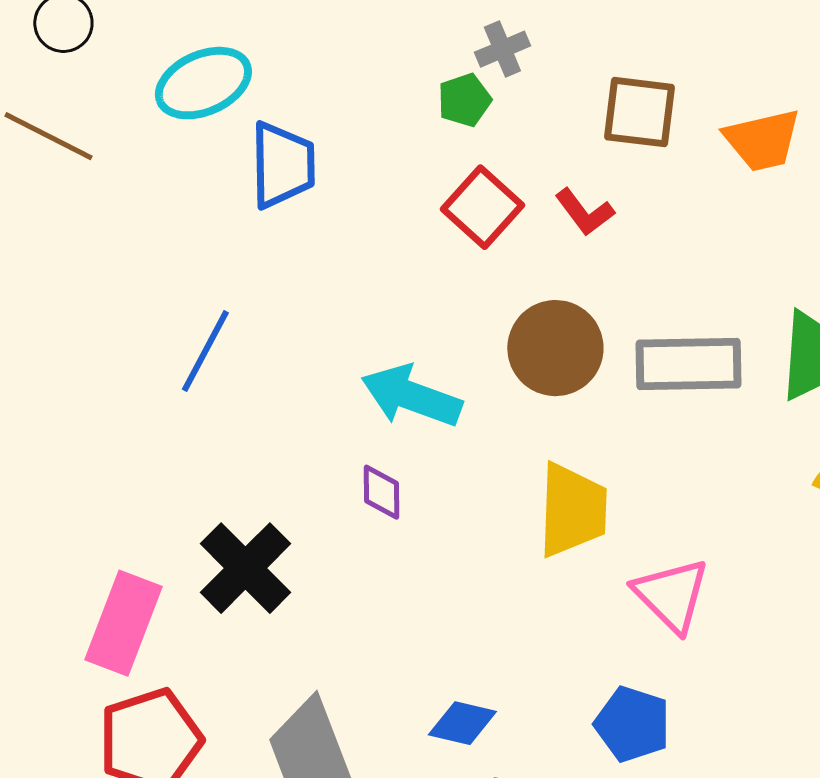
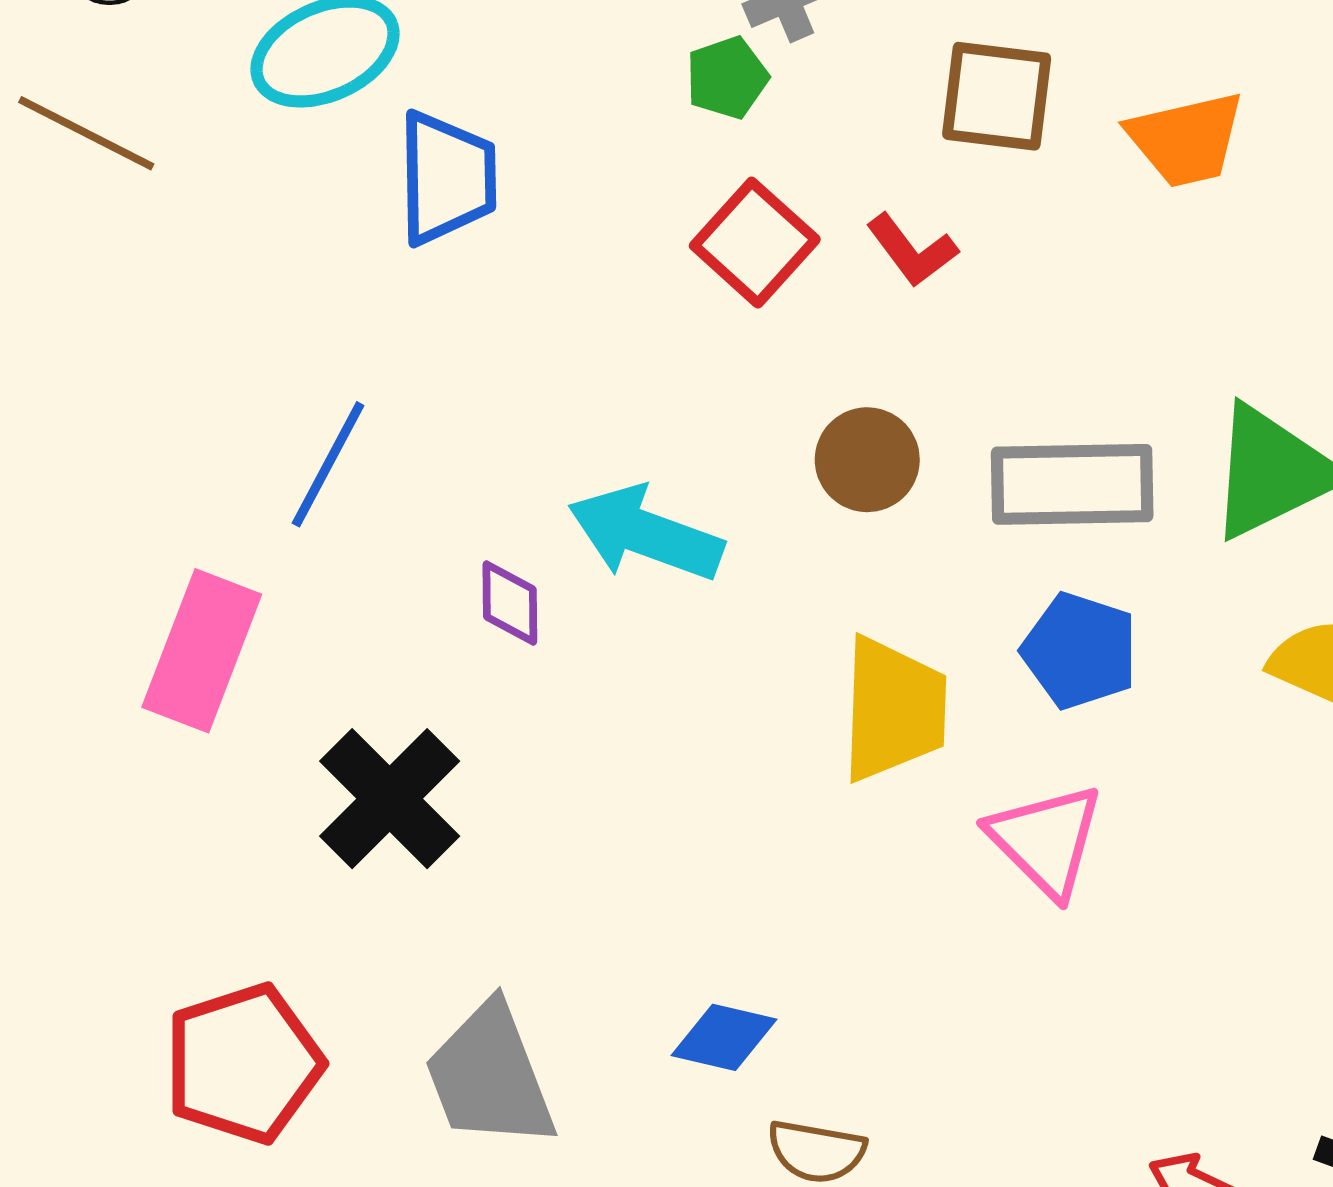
brown circle: (555, 348) -> (867, 460), size x0.7
purple diamond: (381, 492) -> (510, 603), moved
pink rectangle: (123, 623) -> (202, 651), moved
blue pentagon: (632, 724) -> (1080, 651), moved

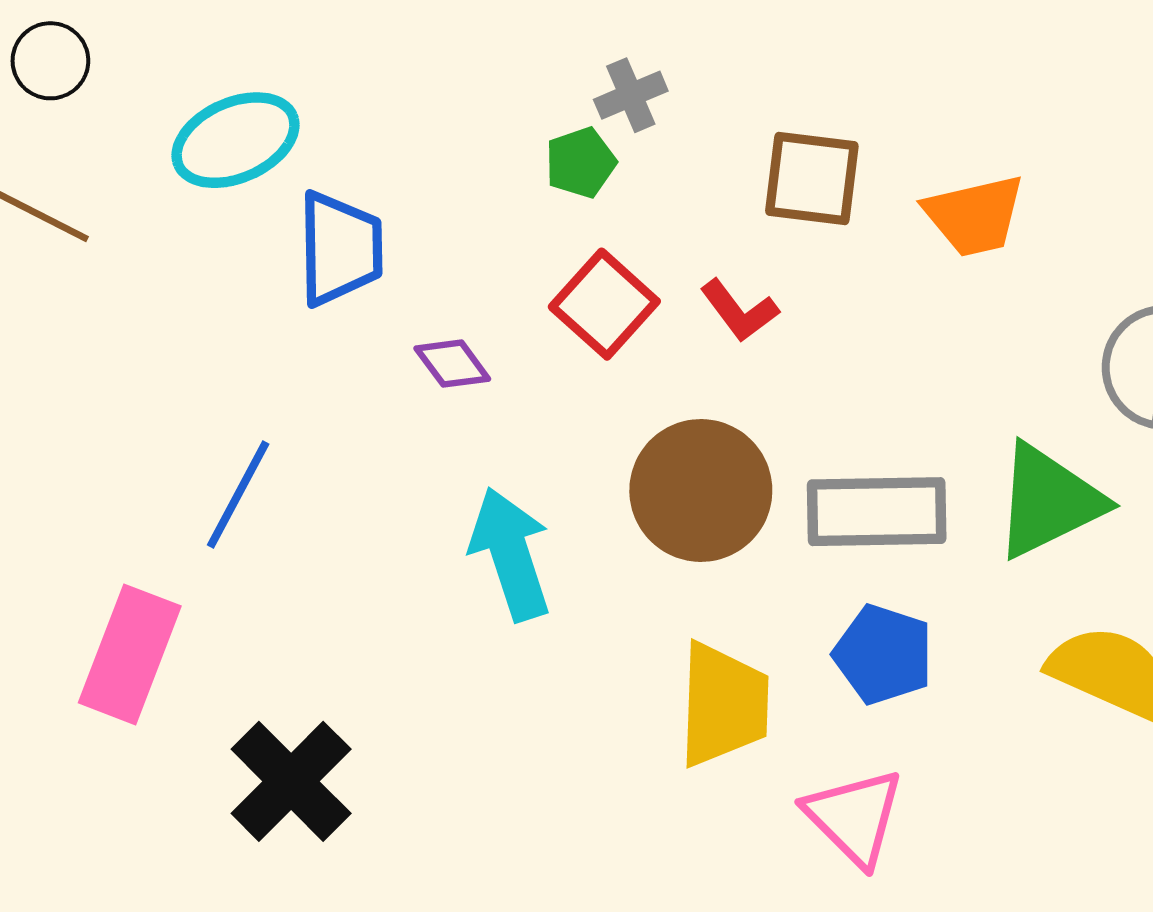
brown circle: (867, 460) -> (701, 490), size x1.6
cyan arrow: (645, 534) -> (510, 554), turned 52
purple diamond: (510, 603) -> (452, 364), moved, turned -36

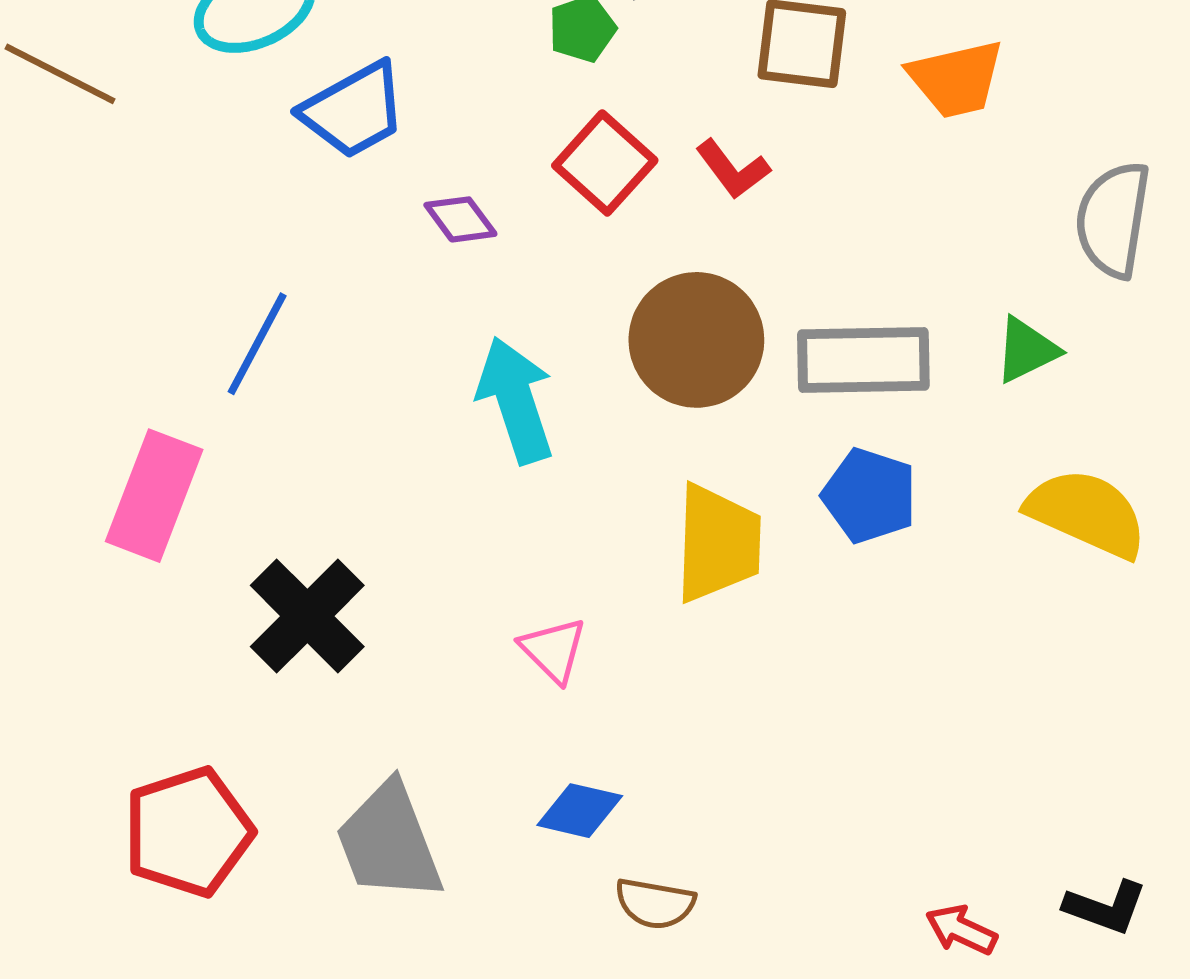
blue trapezoid: (340, 249) -> (354, 110), turned 62
green triangle: (1049, 501) -> (1026, 350), size x0.6
pink triangle: (854, 817) -> (553, 650), moved, size x0.7

